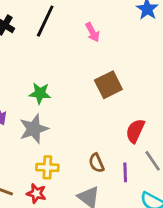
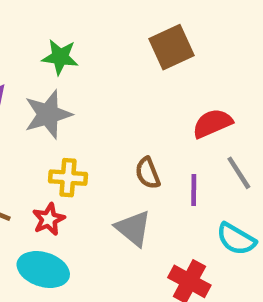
red semicircle: (135, 131) -> (212, 123), turned 40
red star: (36, 193) -> (49, 219), turned 30

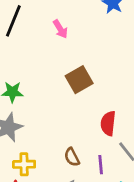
red semicircle: (212, 123) -> (108, 123), turned -55

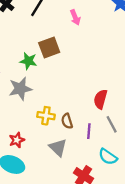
brown square: (79, 80) -> (49, 47), moved
yellow cross: (24, 164) -> (46, 116), moved

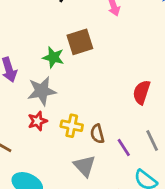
red semicircle: (101, 99) -> (142, 92), moved
purple line: (89, 131) -> (124, 147), turned -40
red star: (17, 140) -> (37, 121), moved

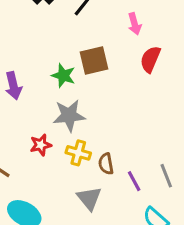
gray star: (42, 91) -> (69, 115), moved
red semicircle: (142, 92) -> (150, 59), moved

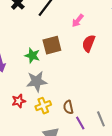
pink arrow: (135, 24) -> (78, 21), turned 56
yellow cross: (78, 153) -> (43, 106), turned -35
brown semicircle: (106, 164) -> (68, 107), moved

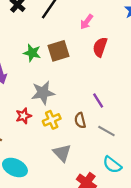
green star: (32, 55) -> (32, 53), moved
gray line: (101, 119) -> (106, 131), moved, turned -35
purple line: (80, 123) -> (98, 101), moved

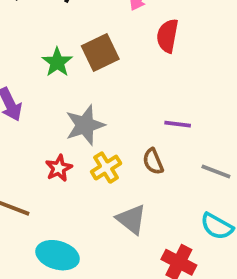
green star: (32, 53) -> (57, 62), turned 30
purple line: (98, 101) -> (178, 124), turned -42
gray line: (106, 131) -> (216, 171), moved

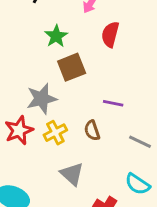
brown square: (100, 52) -> (72, 67), moved
green star: (57, 62) -> (56, 36), moved
red star: (59, 168) -> (19, 130), size x1.4

